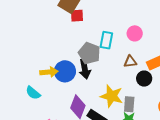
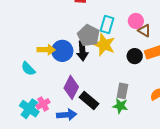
brown triangle: (130, 62) -> (144, 31), moved, turned 32
black circle: (144, 79) -> (135, 56), moved
yellow star: (112, 96) -> (104, 45), moved

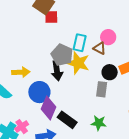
brown triangle: (144, 31) -> (100, 48), moved
blue circle: (62, 51) -> (39, 92), moved
gray rectangle: (122, 91) -> (102, 89), moved

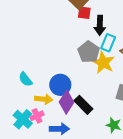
black arrow: (57, 71) -> (100, 25), moved
yellow arrow: (21, 72) -> (44, 99), moved
black rectangle: (67, 120) -> (83, 105), moved

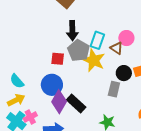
red square: (84, 13) -> (58, 59), moved
black arrow: (100, 25) -> (72, 31), moved
yellow arrow: (44, 99) -> (16, 100), moved, turned -30

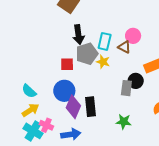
gray pentagon: (79, 51) -> (87, 54), turned 30
yellow star: (94, 60) -> (103, 62), size x0.6
black circle: (124, 73) -> (136, 81), moved
black rectangle: (76, 104) -> (90, 107), turned 48
pink cross: (30, 117) -> (46, 125), turned -32

